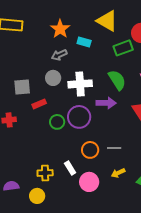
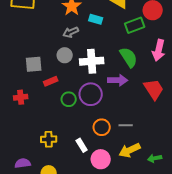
yellow cross: (45, 173) -> (49, 139), moved
yellow arrow: (118, 173) -> (130, 150), size x1.5

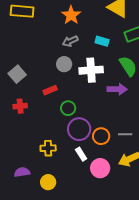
cyan rectangle: (96, 19) -> (102, 41), moved
gray square: (34, 64) -> (17, 74), moved, turned -36
purple circle: (91, 94) -> (79, 129), moved

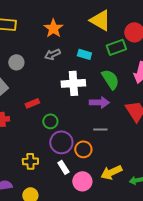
gray circle: (64, 64) -> (16, 62), moved
gray line: (125, 134) -> (100, 129), moved

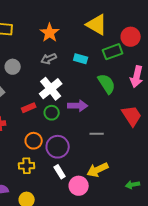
white cross: (73, 83) -> (51, 89), moved, turned -35
purple arrow: (99, 102) -> (78, 106), moved
green circle: (50, 121) -> (52, 113), moved
orange circle: (83, 149) -> (34, 141), moved
yellow arrow: (111, 172) -> (98, 170), moved

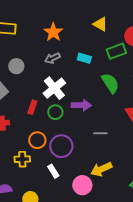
yellow triangle: (97, 25) -> (100, 24), size x0.7
red rectangle: (29, 108) -> (32, 107), turned -48
yellow cross: (27, 166) -> (22, 159), moved
white rectangle: (60, 172) -> (53, 171), moved

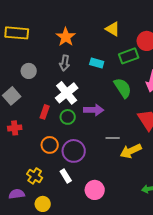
gray arrow: (52, 58) -> (65, 63), turned -56
yellow cross: (22, 159) -> (35, 176), moved, turned 35
yellow arrow: (101, 169) -> (131, 151), moved

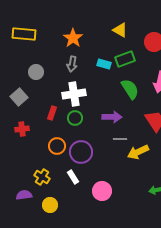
green rectangle: (129, 56) -> (125, 59), moved
white cross: (67, 93) -> (74, 94), turned 30
purple arrow: (94, 110) -> (112, 117), moved

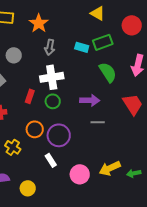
orange star: (73, 38) -> (39, 23), moved
yellow arrow: (138, 152) -> (110, 168), moved
yellow cross: (42, 177) -> (13, 147), moved

